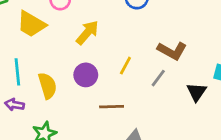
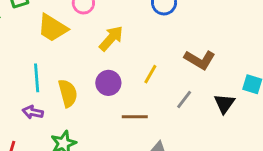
gray line: (158, 78) -> (184, 100), moved

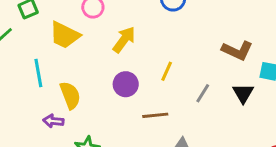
brown L-shape: (200, 60) -> (237, 50), moved
cyan line: (37, 78) -> (38, 73), moved
yellow semicircle: (68, 93) -> (70, 95), moved

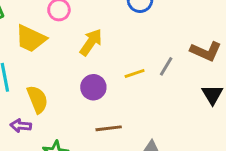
yellow line: (167, 71) -> (135, 73), turned 48
gray line: (203, 93) -> (166, 66), moved
brown line: (155, 115) -> (109, 128), moved

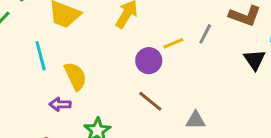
purple circle: (93, 87) -> (149, 61), moved
brown line: (109, 128) -> (150, 101), turned 50

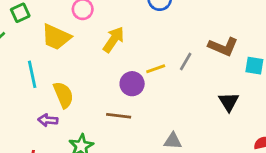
black triangle: (255, 60) -> (229, 102), moved
brown line: (150, 101) -> (119, 116), moved, turned -35

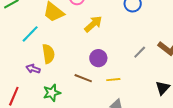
yellow line: (156, 69) -> (113, 80), moved
cyan line: (32, 74) -> (30, 34), turned 42

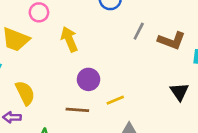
yellow arrow: (93, 24) -> (69, 39), turned -54
gray line: (140, 52) -> (139, 31), moved

